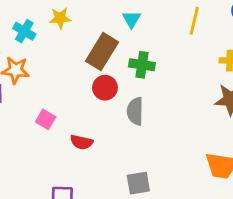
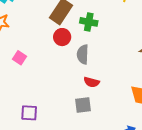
red semicircle: (82, 142) -> (92, 82), moved

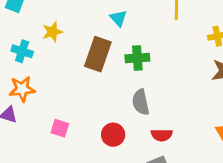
red circle: (62, 37) -> (113, 135), moved

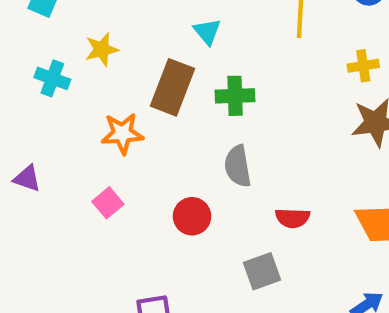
orange star: (22, 89) -> (122, 133), moved
pink square: (60, 128) -> (108, 203), turned 30
red semicircle: (162, 135) -> (293, 218), moved

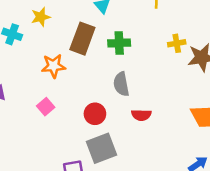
yellow cross: (363, 66) -> (177, 43), moved
red semicircle: (293, 218) -> (141, 115), moved
gray square: (262, 271) -> (102, 148), moved, size x1.4

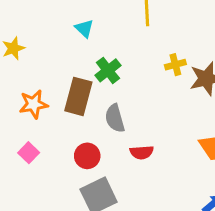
brown rectangle: (82, 39) -> (78, 96), moved
green cross: (119, 43) -> (108, 70), turned -30

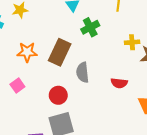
green cross: (108, 70) -> (90, 27), moved
red semicircle: (142, 152) -> (119, 83), moved

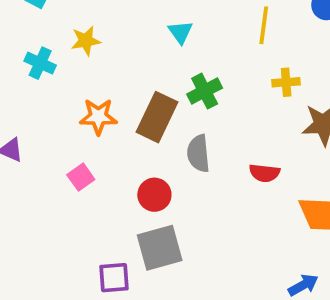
green cross: (90, 27) -> (205, 91), moved
yellow cross: (132, 42) -> (286, 82), moved

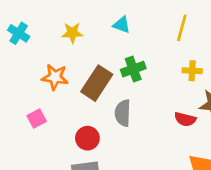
cyan triangle: (180, 32) -> (122, 25), turned -42
yellow star: (86, 41) -> (72, 33), moved
red semicircle: (264, 173) -> (185, 119), moved

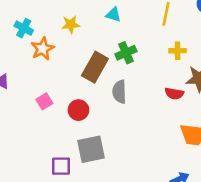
orange star: (55, 77) -> (43, 49), moved, turned -30
red circle: (87, 138) -> (78, 110), moved

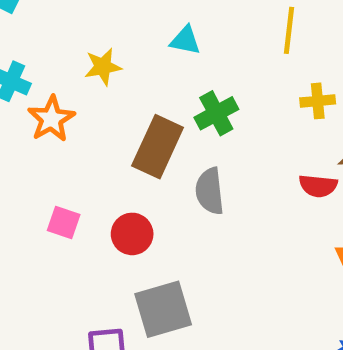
pink square: (44, 101) -> (64, 223), turned -35

